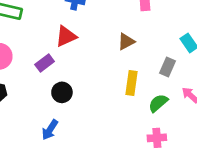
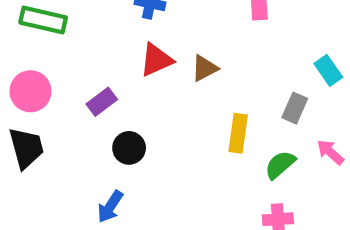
red triangle: (66, 36) -> (156, 60), moved
brown triangle: (126, 42) -> (205, 68), moved

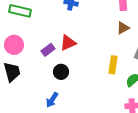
red triangle: (156, 60) -> (68, 43), moved
brown triangle: (205, 68) -> (123, 28), moved

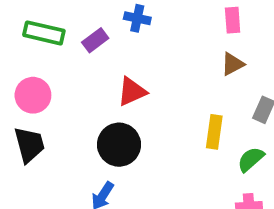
purple rectangle: (48, 50) -> (95, 40), moved
black circle: (61, 72) -> (119, 145), size x1.5

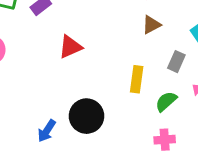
black circle: (119, 145) -> (86, 116), moved

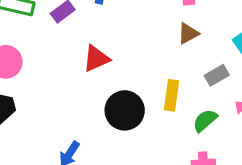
gray rectangle: (176, 62) -> (217, 75), turned 36
black circle: (86, 116) -> (125, 110), moved

